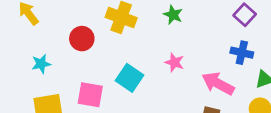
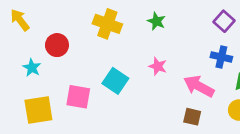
red circle: (82, 39) -> (57, 45), moved
cyan star: (41, 64) -> (32, 68), turned -30

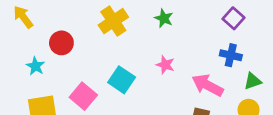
yellow cross: (107, 24) -> (113, 21), turned 36
pink square: (78, 97) -> (83, 96), turned 30

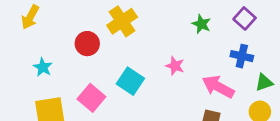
yellow arrow: (23, 17) -> (30, 17), turned -115
green star: (164, 18) -> (201, 24), moved
red circle: (61, 43) -> (87, 44), moved

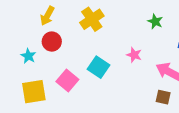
yellow arrow: (30, 17) -> (47, 16), moved
red circle: (87, 44) -> (52, 42), moved

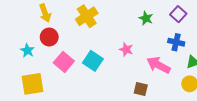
yellow arrow: (47, 16) -> (45, 13), turned -48
pink square: (67, 80) -> (64, 62), moved
brown square: (163, 97) -> (141, 89), moved

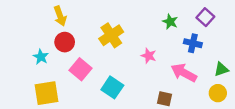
yellow cross: (87, 16) -> (111, 35), moved
blue cross: (176, 42) -> (193, 43), moved
cyan square: (93, 61) -> (112, 87), moved

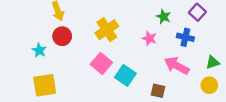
pink star: (149, 56) -> (149, 38), moved
pink square: (81, 69) -> (101, 63), moved
cyan square: (112, 87) -> (125, 75), moved

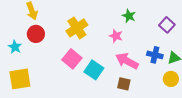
purple square: (197, 12) -> (167, 25), moved
blue cross: (185, 37) -> (155, 55), moved
pink arrow: (177, 66) -> (127, 61), moved

